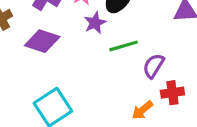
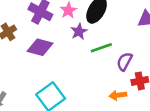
orange arrow: (142, 110) -> (118, 95), turned 35

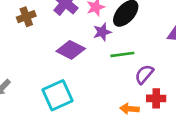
purple diamond: (40, 47) -> (71, 50), moved

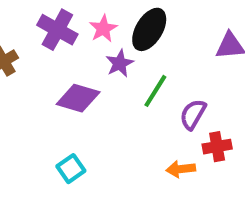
green line: (122, 54) -> (155, 91), turned -40
cyan square: (57, 95) -> (71, 169), size x0.6

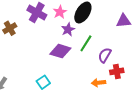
purple diamond: (78, 98) -> (60, 51), moved

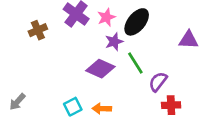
green line: (86, 43) -> (135, 63), turned -72
orange arrow: (98, 83) -> (102, 109), moved

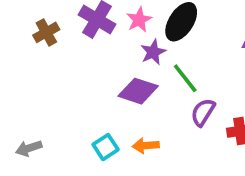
brown cross: (38, 30) -> (46, 32), moved
purple semicircle: (158, 82) -> (203, 112), moved
gray arrow: (17, 102) -> (29, 148), turned 36

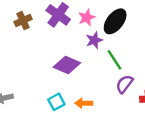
purple diamond: (138, 91) -> (67, 65), moved

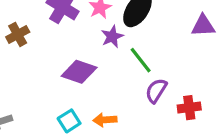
brown cross: (23, 21) -> (18, 34), moved

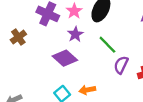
purple star: (112, 37) -> (75, 34), moved
purple diamond: (79, 72) -> (65, 58), turned 30

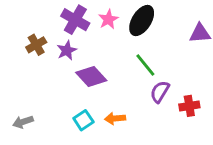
purple star: (75, 34) -> (67, 50), moved

